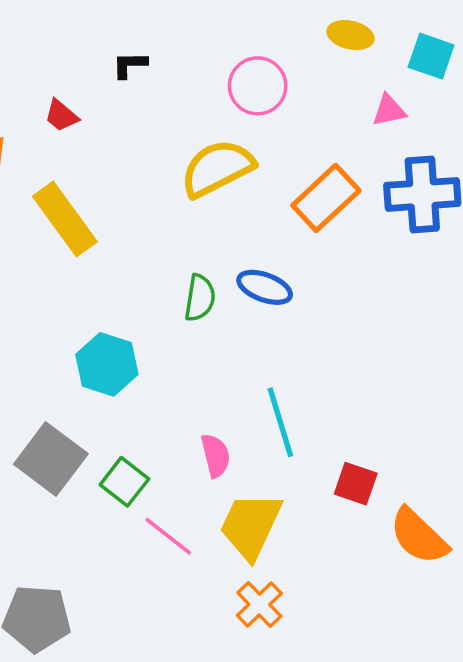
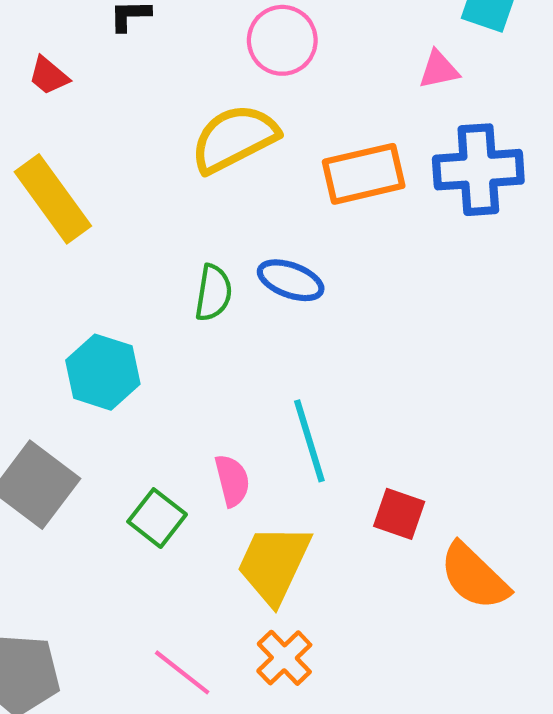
orange rectangle: (326, 198) -> (364, 174), turned 30
green square: (124, 482) -> (157, 518), moved
pink line: (168, 536) -> (182, 672), moved

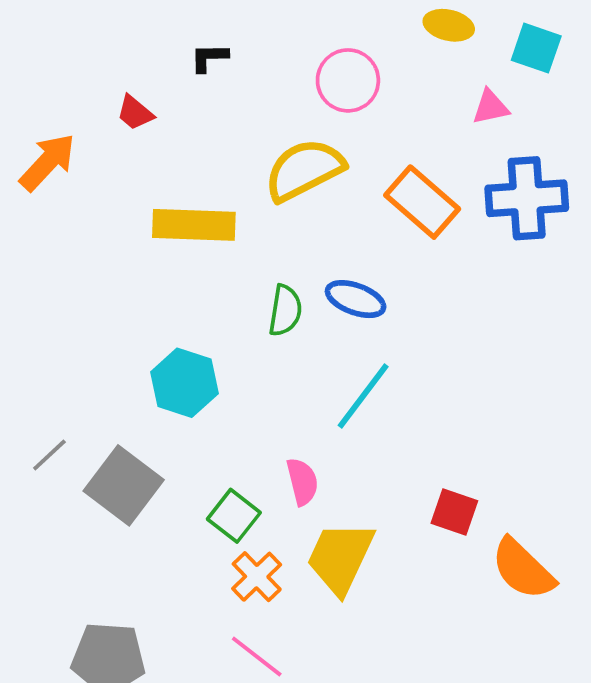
orange rectangle: (364, 174) -> (422, 202), turned 54
yellow rectangle: (53, 199) -> (194, 225), moved, turned -52
cyan line: (309, 441) -> (363, 396), moved, turned 54
orange cross: (284, 658) -> (257, 577), moved

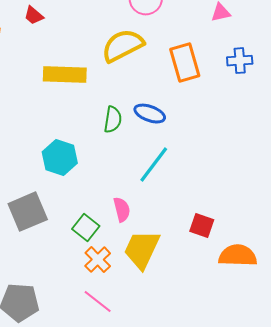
blue cross: (527, 198) -> (240, 61), size x0.6
orange rectangle: (422, 202) -> (185, 63), turned 33
gray square: (124, 485) -> (28, 212), turned 30
orange semicircle: (523, 569) -> (238, 256), turned 138

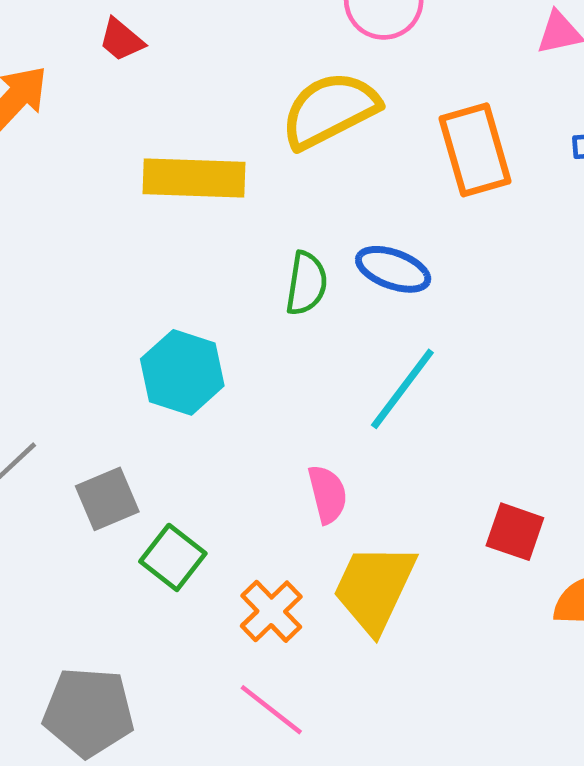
gray square: (28, 212) -> (107, 499), size x0.7
green square: (86, 228) -> (173, 557), moved

